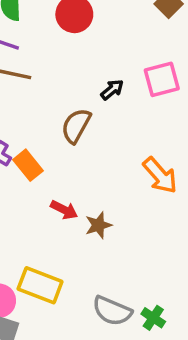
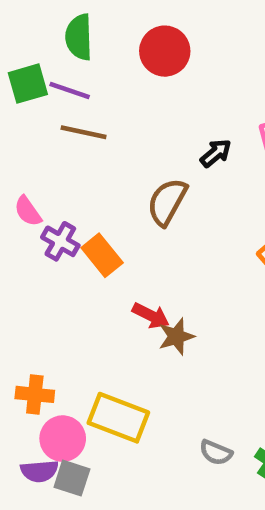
brown star: (98, 225) -> (176, 336), moved
gray semicircle: (112, 311) -> (216, 452), size x0.6

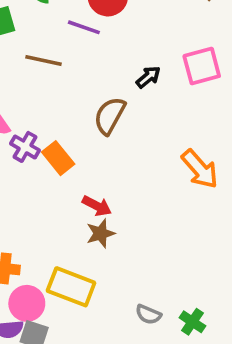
purple line: (70, 90) -> (84, 27), moved
brown star: (176, 336) -> (100, 233), moved

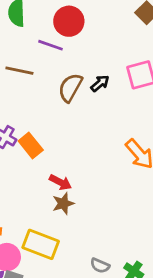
brown semicircle: (110, 116) -> (70, 88), moved

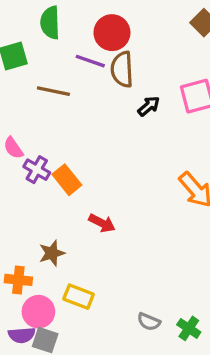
brown semicircle: (70, 88) -> (122, 69), moved, turned -32
brown star: (63, 203) -> (52, 253), moved
yellow rectangle: (41, 244) -> (79, 297), size x0.7

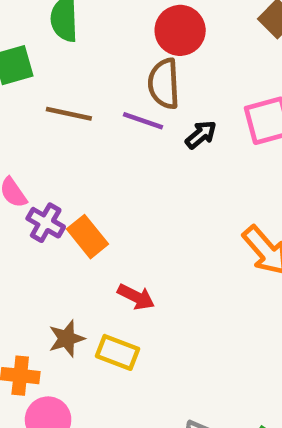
red circle: (112, 33) -> (180, 30), moved
purple line: (90, 61) -> (143, 121), moved
yellow rectangle: (79, 297) -> (118, 352), moved

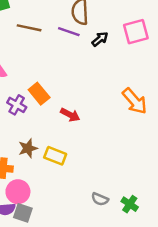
purple cross: (46, 223) -> (17, 105), moved
red arrow: (136, 297) -> (70, 115), moved

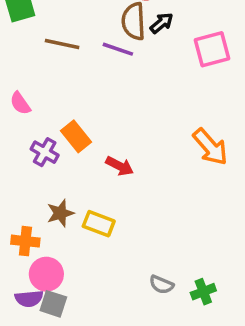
black arrow: (100, 39) -> (161, 23), moved
green cross: (130, 204) -> (203, 292), turned 35

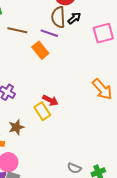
orange rectangle: (76, 136) -> (40, 50), moved
yellow rectangle: (99, 224) -> (42, 111), moved, turned 36

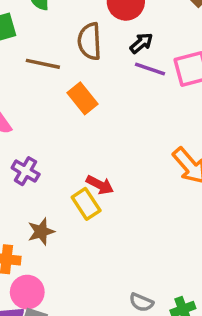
brown semicircle: (58, 17) -> (90, 41), moved
purple line: (49, 33) -> (150, 69), moved

